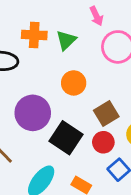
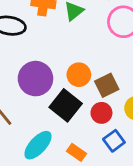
orange circle: (74, 83) -> (79, 75), moved

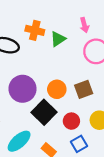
brown square: (107, 85) -> (84, 89), moved

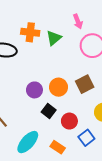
purple circle: (23, 89) -> (34, 90), moved, size x0.6
black square: (44, 112) -> (49, 111), size x0.6
red circle: (71, 121) -> (69, 121), moved

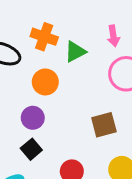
orange circle: (58, 87) -> (45, 82), moved
black square: (49, 111) -> (31, 149), moved

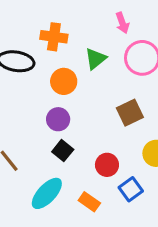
green triangle: (75, 52) -> (96, 59), moved

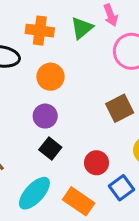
green triangle: (96, 59) -> (82, 28), moved
orange rectangle: (89, 202) -> (79, 201), size x1.4

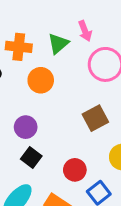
orange circle: (51, 77) -> (41, 80), moved

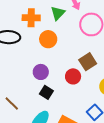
red circle: (75, 170) -> (73, 76), moved

